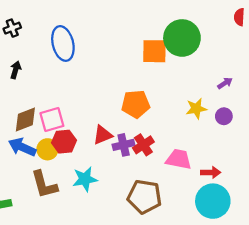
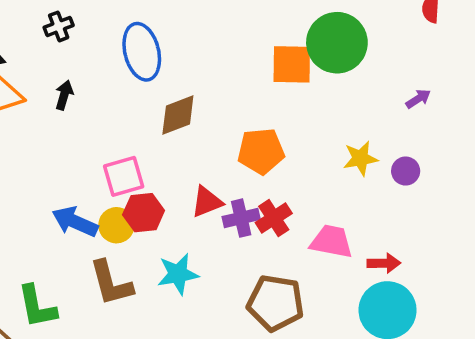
purple arrow: (225, 83) -> (418, 99), moved
brown diamond: (25, 120) -> (178, 115), moved

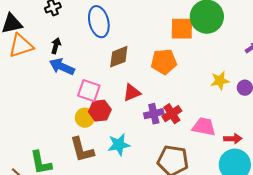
orange pentagon: (261, 151) -> (164, 62), moved
pink square: (124, 176) -> (89, 91), turned 35
red triangle: (207, 202) -> (132, 93), moved
blue arrow: (75, 222) -> (62, 67), moved

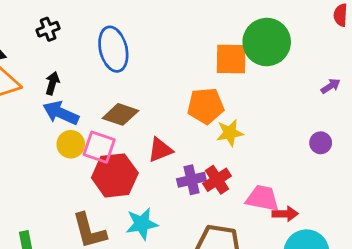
brown diamond: (119, 57) -> (120, 114), moved, turned 40
yellow star: (220, 81) -> (230, 133), moved
red hexagon: (100, 111) -> (115, 175), size x1.4
yellow circle: (85, 118) -> (71, 144), moved
red arrow: (233, 139) -> (285, 214), moved

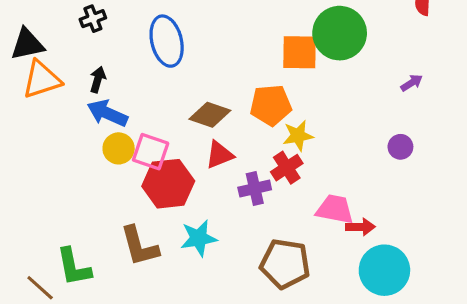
brown diamond: (120, 114) -> (210, 115), moved
red cross: (217, 180) -> (287, 168), moved

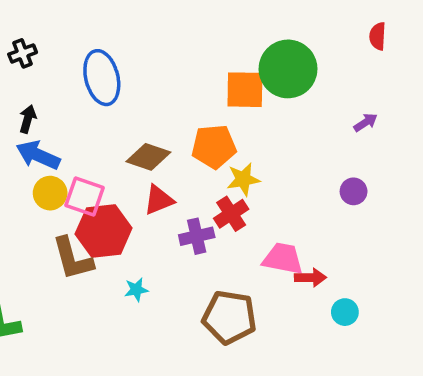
cyan star: (199, 238) -> (136, 290), size x0.6
brown L-shape: (139, 246) -> (73, 259), moved
cyan circle: (384, 270) -> (345, 312), moved, size x0.5

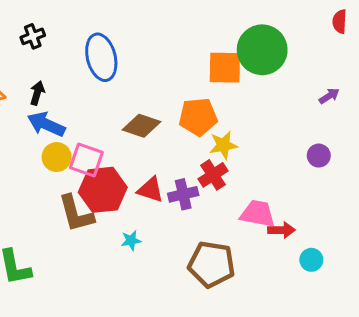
red triangle: (159, 200) -> (150, 190), moved, turned 40

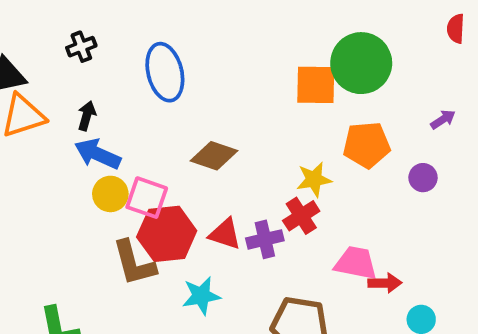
orange pentagon: (198, 117) -> (367, 145), moved
purple circle: (319, 156) -> (423, 178), moved
cyan star: (131, 240) -> (201, 296), size x1.5

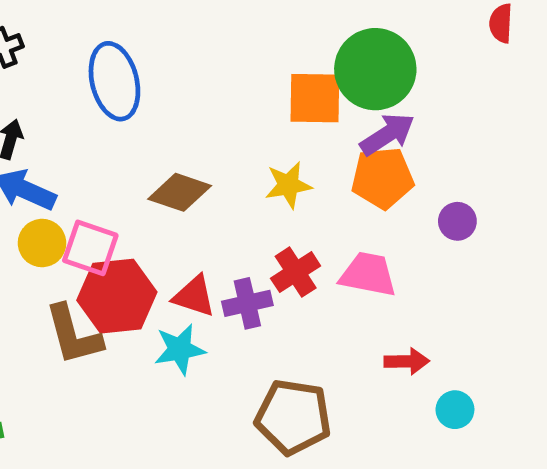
purple arrow: (443, 119) -> (387, 134), moved, size x1.6
yellow star: (314, 179) -> (288, 185), moved
pink trapezoid: (356, 263) -> (368, 274), moved
cyan star: (201, 296) -> (180, 349), moved

